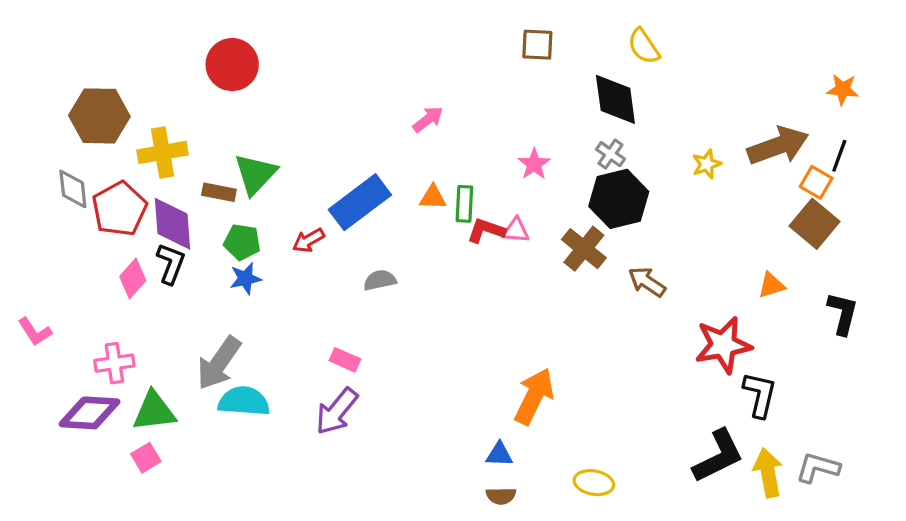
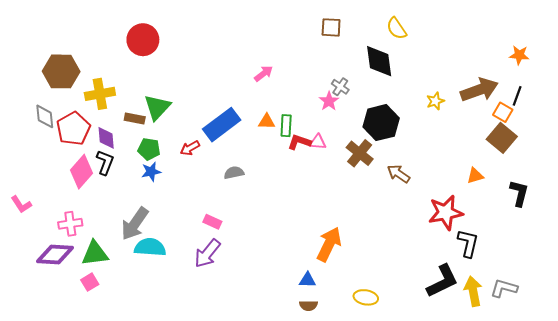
gray cross: (610, 154) -> (340, 87), moved
purple diamond: (172, 224) -> (106, 138), size x0.7
pink diamond: (133, 279) -> (82, 172), size x1.4

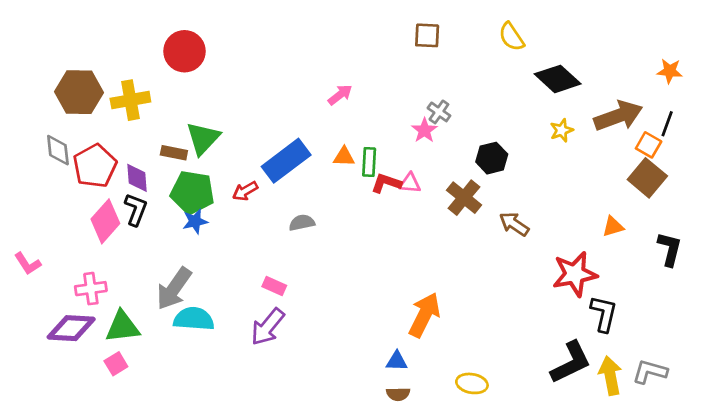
black diamond: (379, 61) -> (558, 79), moved, turned -40
yellow cross: (100, 94) -> (130, 100), moved
black hexagon: (381, 123) -> (492, 158), size x0.7
green pentagon: (149, 149) -> (192, 192), size x1.5

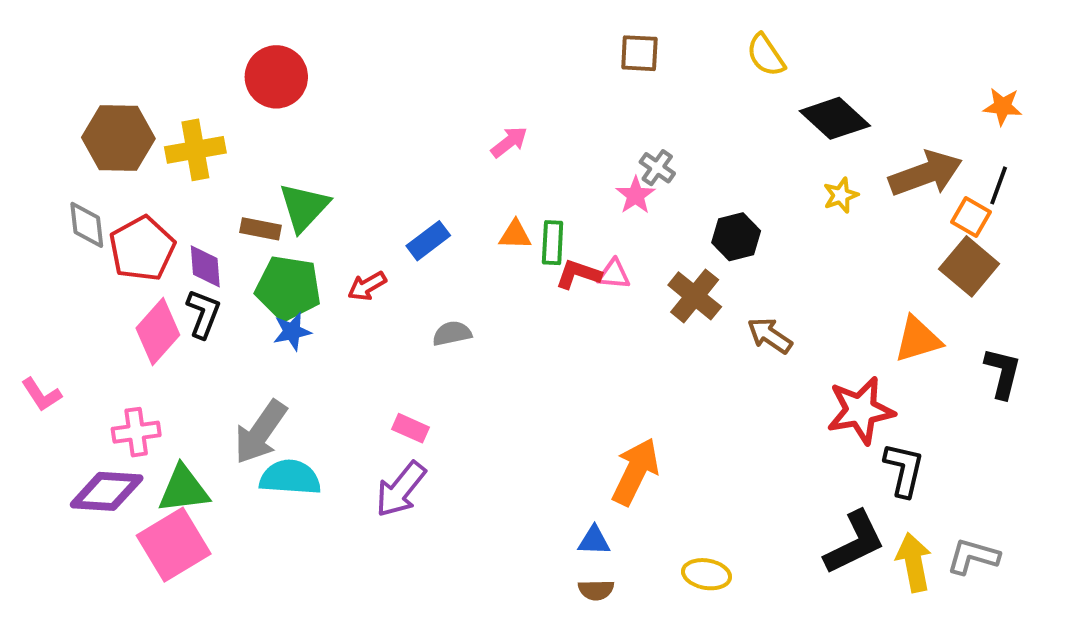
blue rectangle: (286, 161) -> (428, 241), size x0.6
orange triangle: (613, 227) -> (918, 339), size x1.5
pink square: (116, 364) -> (174, 545), size x2.0

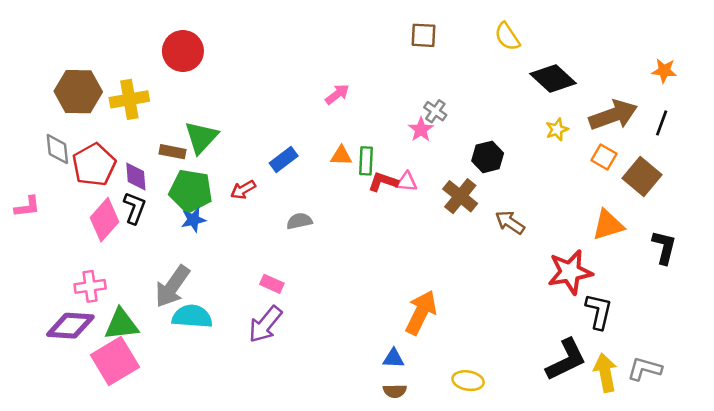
orange square: (971, 217) -> (604, 157), moved
pink L-shape: (41, 395) -> (27, 207), moved, turned -64

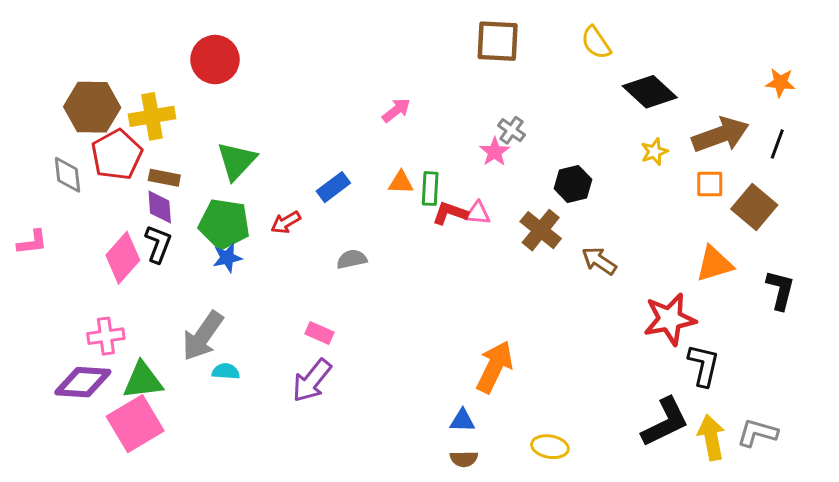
brown square: (424, 35) -> (498, 41), size x1.4
brown rectangle: (172, 152) -> (164, 178), moved
orange square: (604, 157) -> (710, 184), turned -30
red pentagon: (94, 165) -> (117, 155), moved
cyan semicircle: (192, 316) -> (226, 371), size x0.6

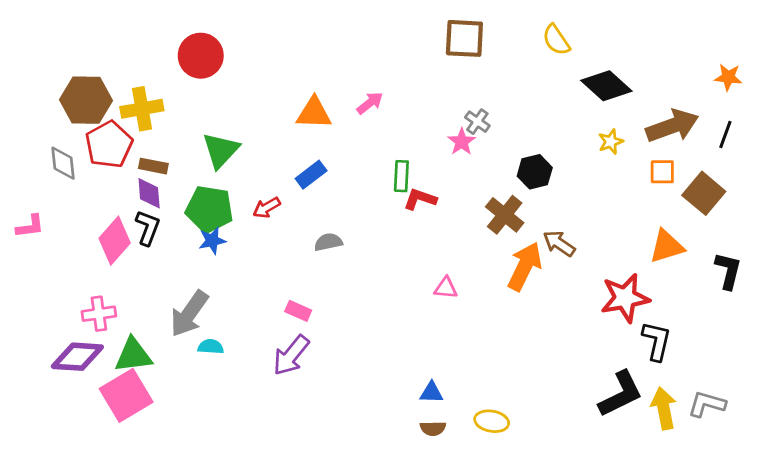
orange triangle: (401, 182) -> (314, 113), moved, size x1.5
pink triangle: (478, 213) -> (446, 288), moved
orange arrow: (495, 367) -> (525, 266), moved
yellow ellipse: (550, 447) -> (492, 421), moved

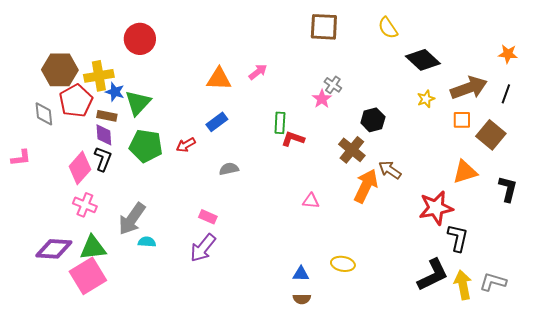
green triangle: (221, 150) -> (138, 103), moved
blue star: (212, 241) -> (115, 92), moved, turned 30
pink cross: (99, 314) -> (85, 205), moved, turned 30
yellow ellipse: (492, 421) -> (343, 264), moved

